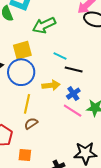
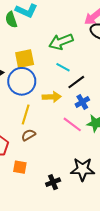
green arrow: (44, 25) -> (61, 42), moved
black line: (74, 70) -> (76, 82), turned -54
blue cross: (73, 94) -> (82, 102), moved

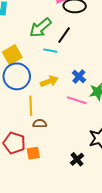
black line: (76, 82) -> (64, 35), moved
brown semicircle: (28, 135) -> (40, 124), turned 48
orange square: (20, 167) -> (33, 153), moved

